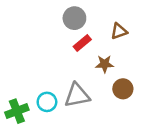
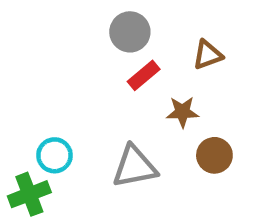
cyan circle: (47, 102) -> (54, 155), moved

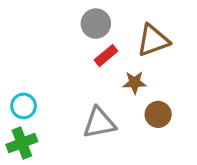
brown triangle: (208, 55) -> (153, 40), size x1.5
cyan circle: (54, 155) -> (24, 106), moved

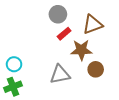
brown star: (135, 82) -> (81, 50), size x1.5

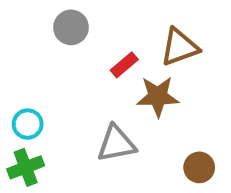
gray circle: (58, 14) -> (71, 27), moved
brown circle: (96, 69) -> (199, 167), moved

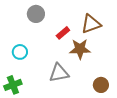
cyan circle: (28, 124) -> (20, 52), moved

